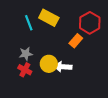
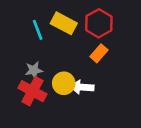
red hexagon: (90, 23) -> (99, 23), moved
red cross: (25, 70) -> (32, 91), size x1.5

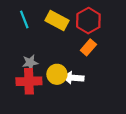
cyan line: (38, 30) -> (24, 19), moved
red cross: (32, 91) -> (29, 81), turned -30

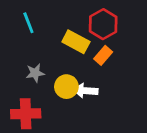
yellow rectangle: (57, 21) -> (76, 42), moved
red cross: (29, 81) -> (26, 114), moved

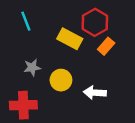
orange rectangle: (103, 55) -> (106, 46), moved
white arrow: (85, 91) -> (95, 93), moved

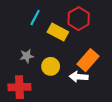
cyan line: (26, 21) -> (35, 18), moved, turned 49
orange rectangle: (106, 46) -> (88, 60), moved, size x1.5

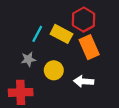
cyan line: (35, 18) -> (37, 34), moved
orange rectangle: (88, 60) -> (89, 47), moved, turned -65

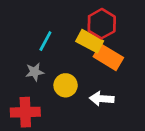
yellow rectangle: (61, 34) -> (90, 41), moved
orange rectangle: (89, 47) -> (108, 57), turned -35

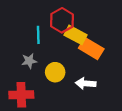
red hexagon: (102, 24) -> (62, 20), moved
cyan line: (45, 41) -> (38, 35), turned -30

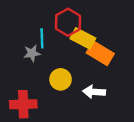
gray star: (29, 61) -> (32, 53), moved

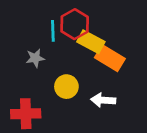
cyan line: (42, 38) -> (53, 31), moved

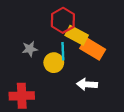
cyan line: (53, 31) -> (63, 51), moved
yellow circle: (66, 87) -> (54, 63), moved

